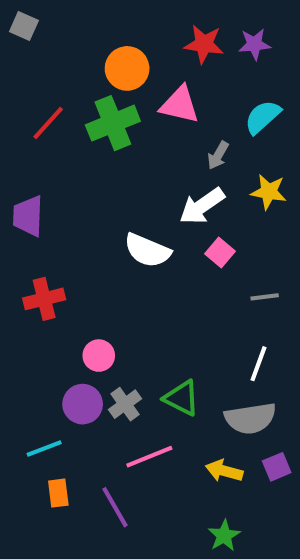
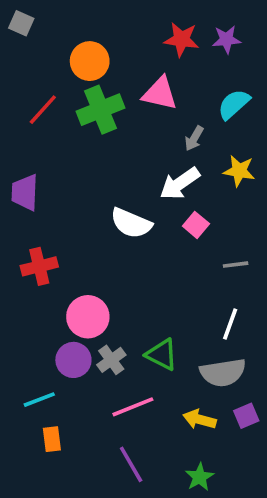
orange circle: (127, 68) -> (90, 61), moved
pink circle: (99, 356) -> (88, 317), size x1.5
purple line: (115, 507) -> (131, 464), moved

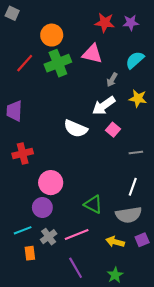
gray cross: (111, 360) -> (49, 237), moved

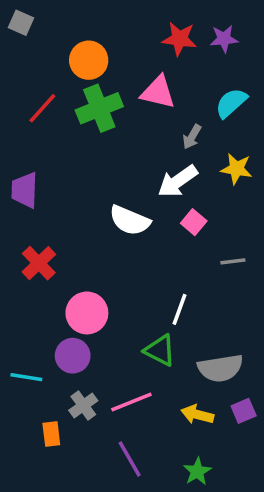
red cross: (23, 153) -> (39, 263), turned -30
white line: (133, 187) -> (179, 309), moved
cyan line: (23, 230) -> (26, 377), moved, turned 30

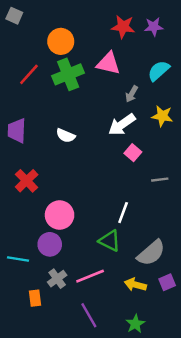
white semicircle: (130, 220) -> (66, 136), moved, size x0.7
gray semicircle: (220, 368) -> (151, 253), turned -32

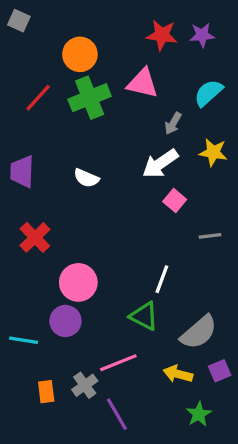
gray cross: (57, 279) -> (85, 385), moved
green star: (135, 324) -> (199, 414), moved

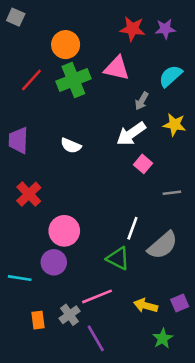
gray semicircle: (199, 332) -> (163, 245), moved

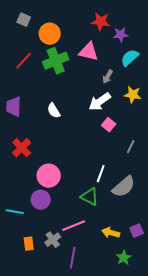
gray square: (16, 17) -> (24, 20), moved
purple star: (165, 29) -> (121, 35), moved
white semicircle: (71, 146) -> (54, 111), turned 35
gray line: (172, 193) -> (131, 147), turned -56
purple line: (96, 338) -> (73, 258), turned 40

